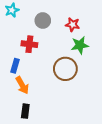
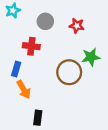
green star: (80, 45) -> (91, 57), moved
black rectangle: (25, 111) -> (38, 118), moved

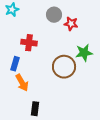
gray circle: (45, 21) -> (54, 15), moved

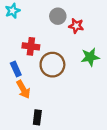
blue rectangle: (15, 64) -> (16, 69), turned -40
brown circle: (64, 67) -> (52, 65), moved

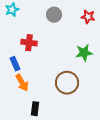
red star: (76, 26) -> (88, 17), moved
brown circle: (52, 65) -> (67, 83), moved

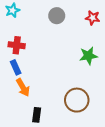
red cross: (29, 43) -> (17, 45), moved
brown circle: (67, 83) -> (77, 100), moved

